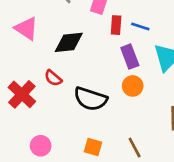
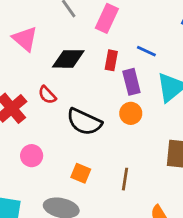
red rectangle: (116, 25) -> (111, 60), moved
pink circle: (41, 146) -> (32, 156), moved
brown line: (135, 148) -> (125, 179), turned 30

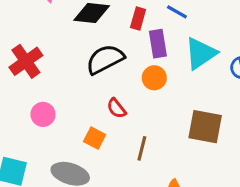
red semicircle: (47, 95) -> (116, 108), moved
black semicircle: (84, 122) -> (105, 59), moved, turned 123

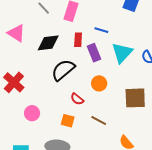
orange circle: (154, 78) -> (99, 83), moved
brown line: (142, 148) -> (99, 121), turned -63

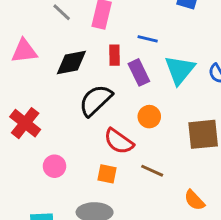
pink triangle: (16, 33) -> (24, 51), turned -36
red semicircle: (77, 99) -> (119, 141), size x1.5

